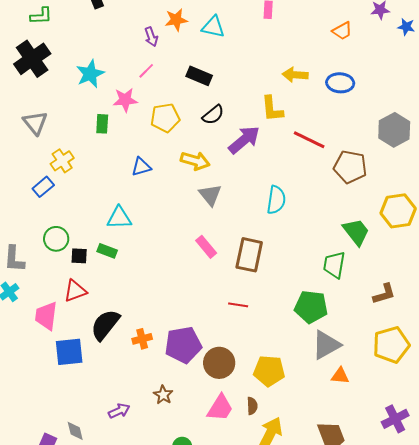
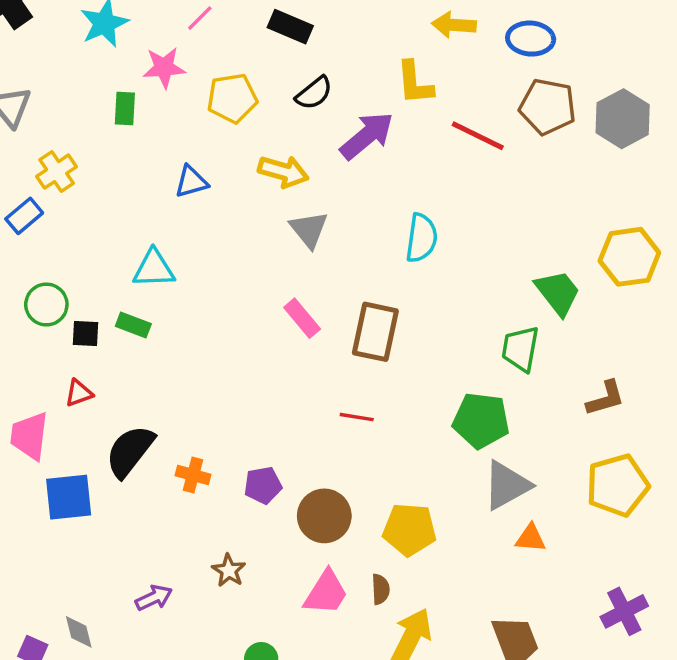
brown pentagon: (350, 167) -> (548, 107), moved
red triangle: (75, 291) -> (79, 393), size x0.7
orange cross: (142, 339) -> (193, 475), turned 30
purple pentagon: (183, 345) -> (263, 485), size x0.6

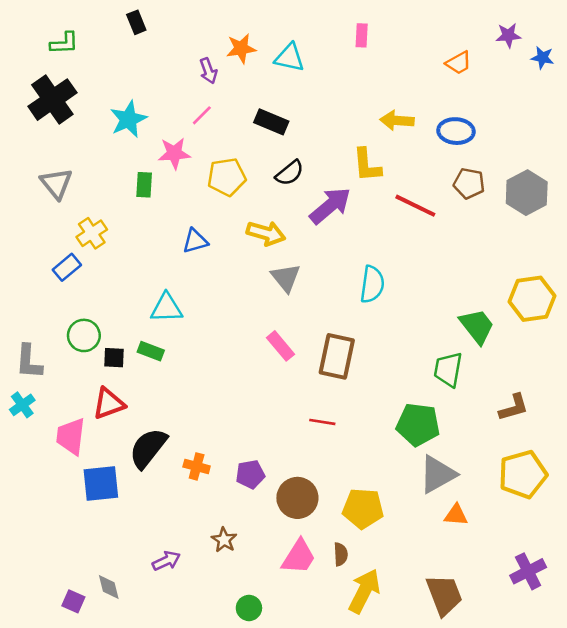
brown pentagon: (548, 107) -> (469, 183), size x0.7
red triangle: (79, 393) -> (109, 404), size x1.5

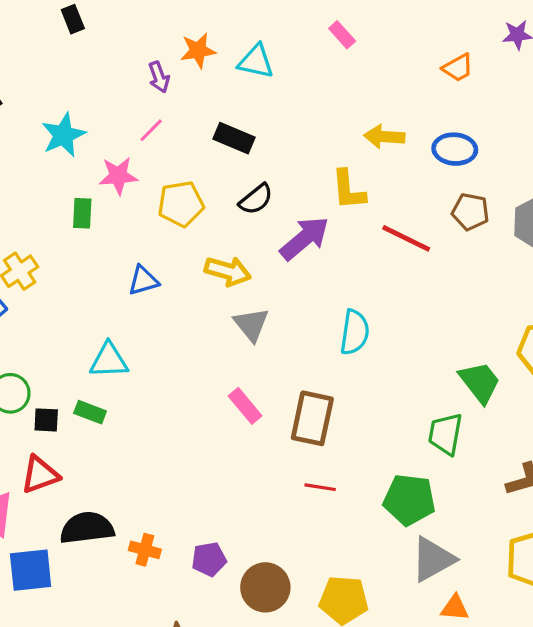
pink rectangle: (362, 35) -> (342, 35), turned -45
red line: (322, 422) -> (320, 487), moved
black semicircle: (148, 448) -> (87, 528), turned 45

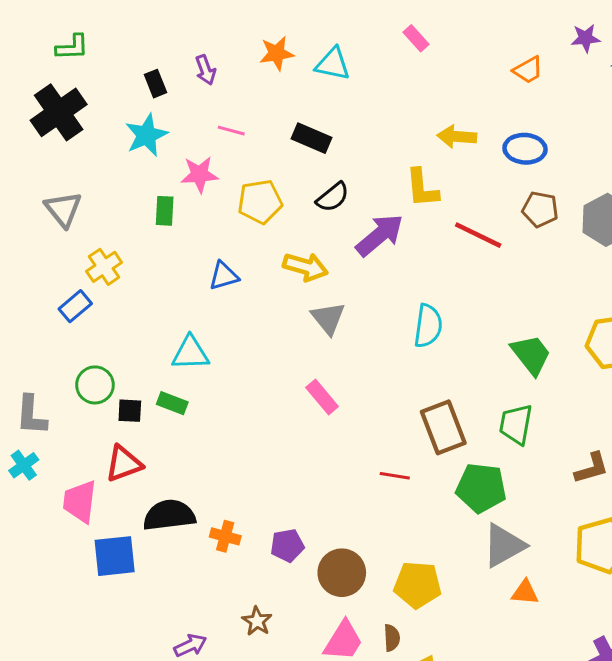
black rectangle: (73, 19) -> (156, 84), moved
purple arrow: (159, 77) -> (206, 70), moved
pink line: (151, 130) -> (231, 131), turned 60
green trapezoid: (480, 382) -> (531, 355), moved
brown rectangle: (312, 418) -> (443, 427), moved, turned -33

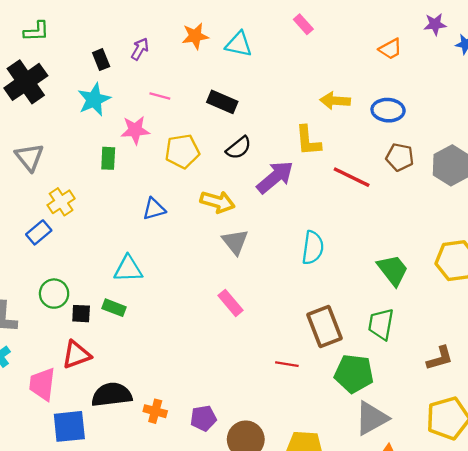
purple arrow: (206, 70) -> (140, 49), turned -130

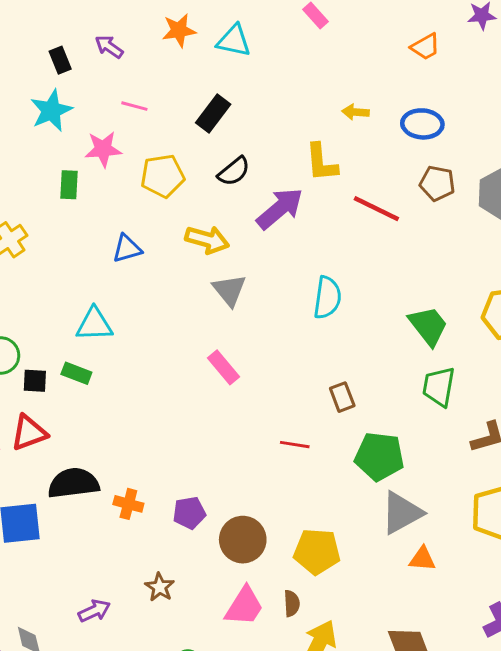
purple arrow: (140, 49) -> (109, 47), turned -85
yellow arrow: (335, 101) -> (356, 112), size x0.7
black rectangle: (222, 102) -> (213, 114), turned -76
green trapezoid: (381, 324) -> (439, 387), moved
brown rectangle: (325, 326) -> (342, 397), size x0.6

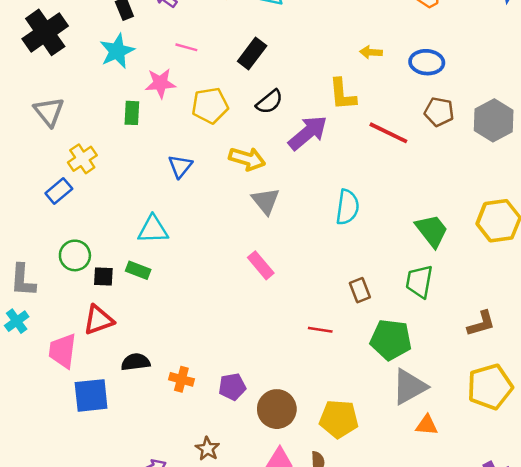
blue triangle: (127, 249) -> (180, 166), turned -35
green trapezoid: (439, 387) -> (419, 281), moved
black semicircle: (74, 483) -> (136, 362), size x0.7

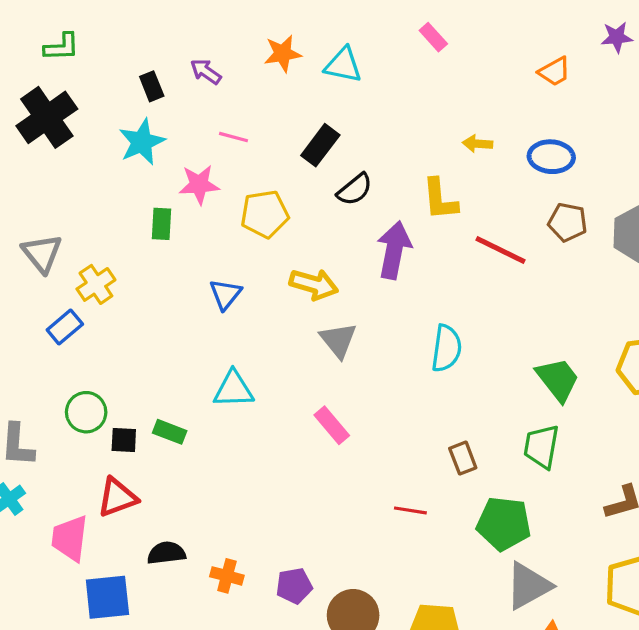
black semicircle: (269, 102) -> (355, 189), moved
gray triangle: (49, 112) -> (42, 253), moved
purple arrow: (308, 133) -> (394, 250), turned -39
cyan triangle: (153, 229) -> (234, 389), moved

